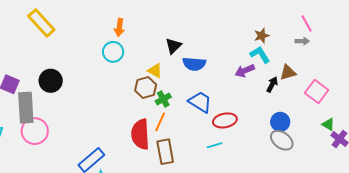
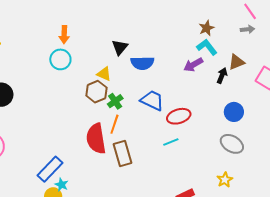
gray ellipse: (282, 140) -> (232, 144), moved

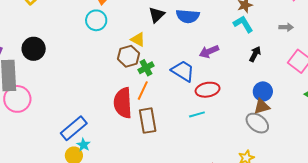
gray arrow: (247, 29) -> (286, 27), moved
brown triangle: (236, 62) -> (262, 106), moved
blue semicircle: (142, 63) -> (188, 16), moved
purple arrow: (193, 65) -> (209, 51), moved

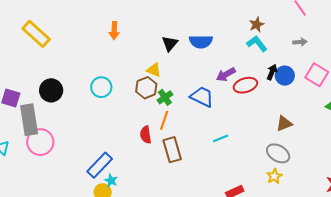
cyan circle: (96, 20) -> (101, 87), moved
red ellipse: (208, 90) -> (245, 85), moved
blue circle: (263, 91) -> (285, 76), moved
red semicircle: (123, 103) -> (146, 135), size x0.6
gray ellipse: (257, 123) -> (278, 153), moved

